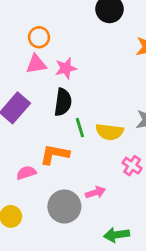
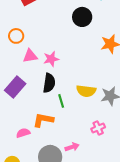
orange circle: (39, 37) -> (16, 36), moved
yellow semicircle: (110, 132) -> (86, 91), moved
pink cross: (132, 166) -> (98, 128), turned 32

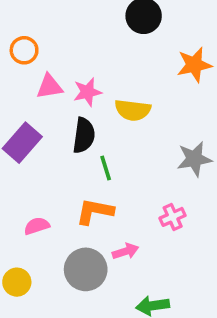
yellow semicircle: (86, 91) -> (133, 110), moved
orange L-shape: (43, 120) -> (95, 211), moved

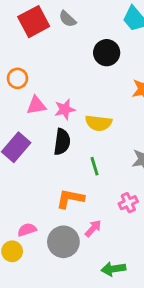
green line: (106, 168) -> (94, 166), moved
pink semicircle: (37, 226) -> (27, 230), moved
pink arrow: (125, 251) -> (93, 228), turned -30

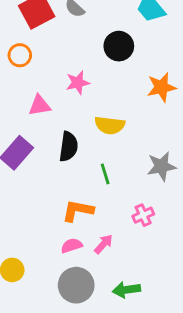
orange circle: (17, 78) -> (20, 55), moved
pink star: (65, 109) -> (78, 83), moved
pink semicircle: (27, 230) -> (72, 246), moved
gray circle: (63, 242) -> (76, 285), moved

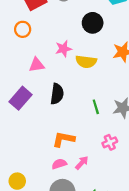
yellow semicircle: (110, 125) -> (86, 62), moved
green line: (105, 174) -> (96, 107), moved

